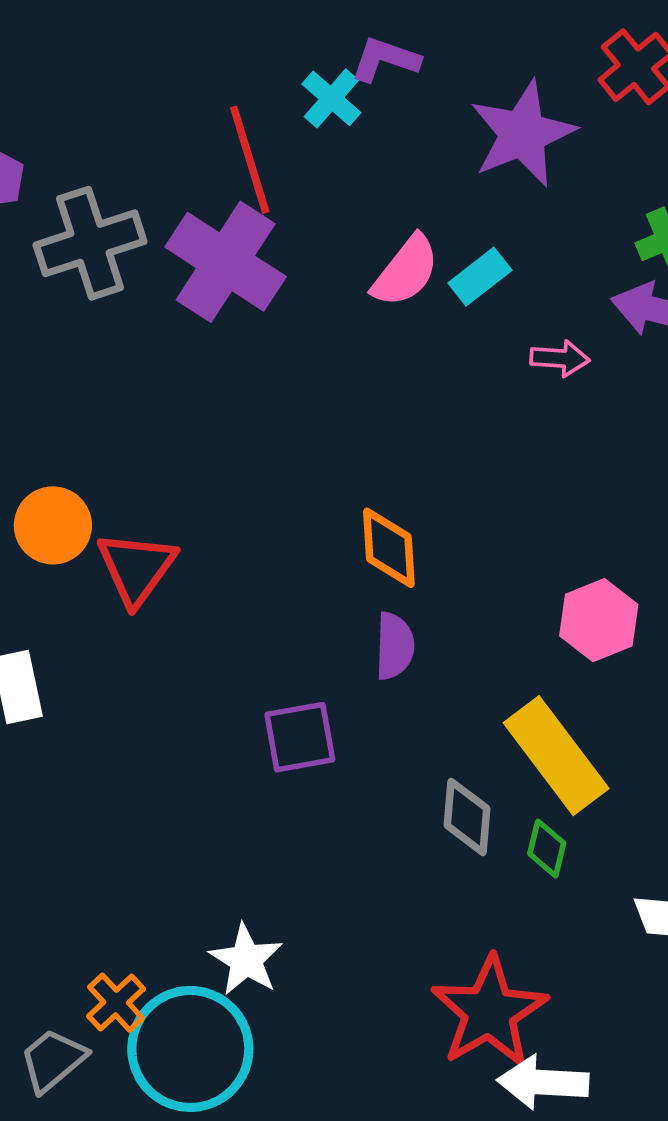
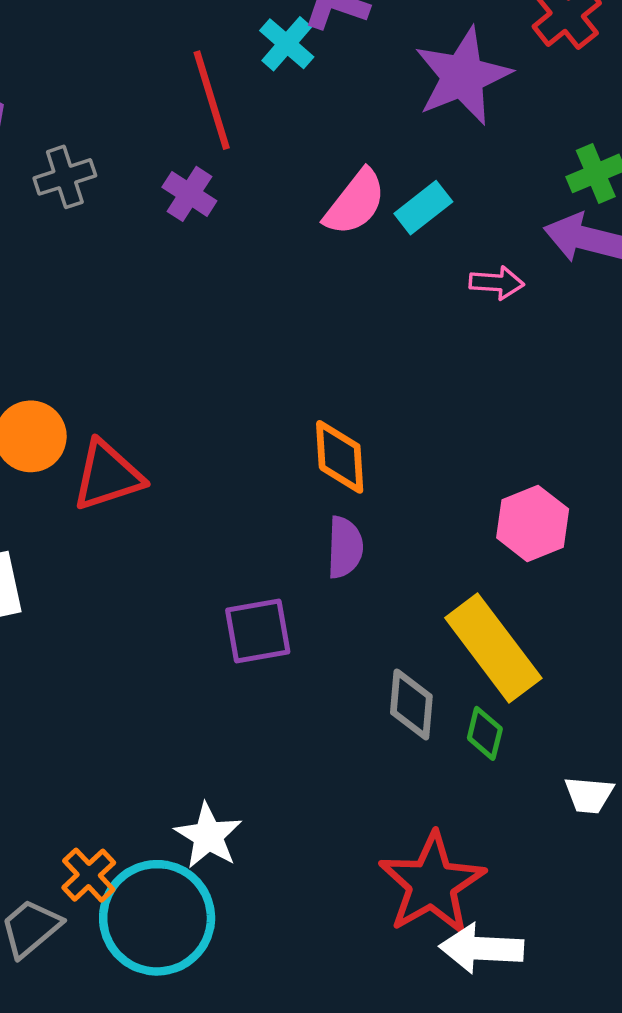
gray cross: (90, 243) -> (65, 177), size x0.6
purple cross: (226, 262) -> (189, 194), size x0.5
red triangle: (136, 568) -> (108, 476), turned 36

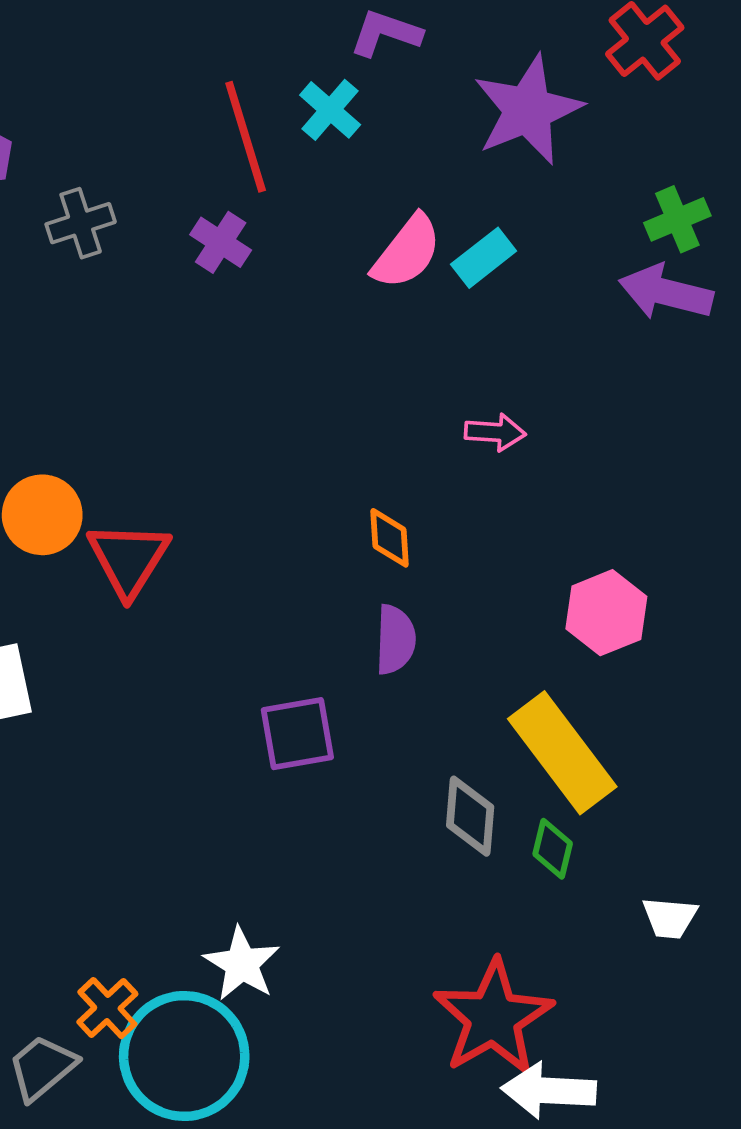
cyan cross: (287, 44) -> (330, 110), moved
pink arrow: (497, 283) -> (495, 432), moved
orange diamond: (340, 457) -> (390, 538), size x0.7
red triangle: (108, 476) -> (129, 559), turned -40

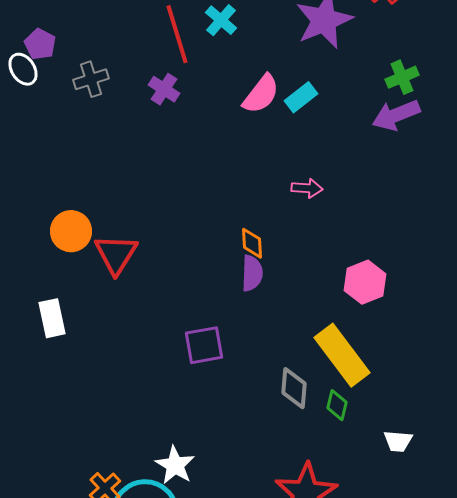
purple arrow: (666, 292) -> (396, 115), turned -36
purple semicircle: (395, 640) -> (252, 273), moved

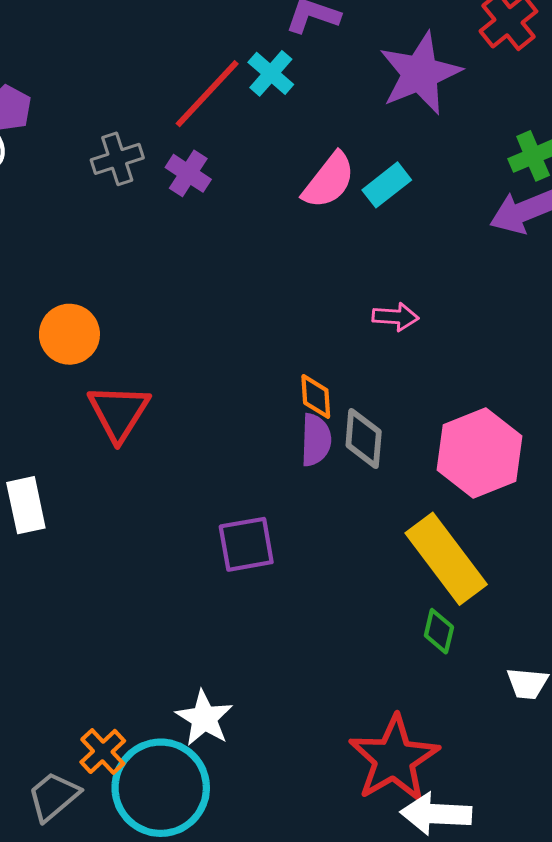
red line: (177, 34) -> (207, 94), turned 60
gray cross: (91, 79) -> (117, 159), moved
orange circle: (71, 231) -> (69, 334), moved
pink hexagon: (365, 282) -> (479, 453), size x1.4
gray diamond: (294, 388) -> (364, 439), moved

